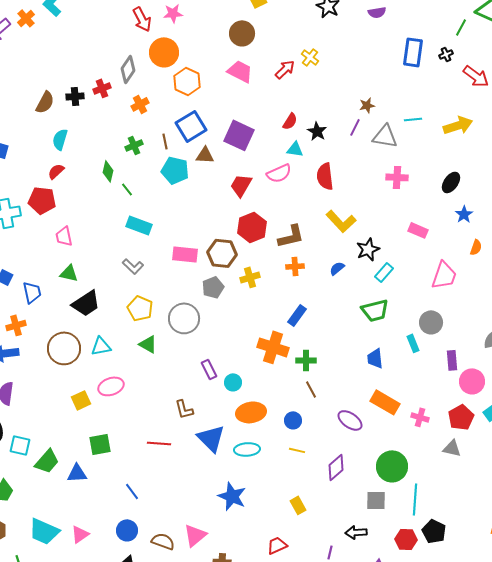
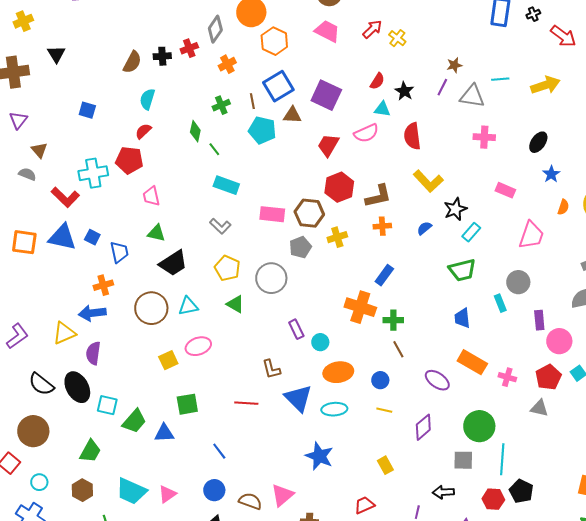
yellow cross: (310, 57) -> (397, 38), moved

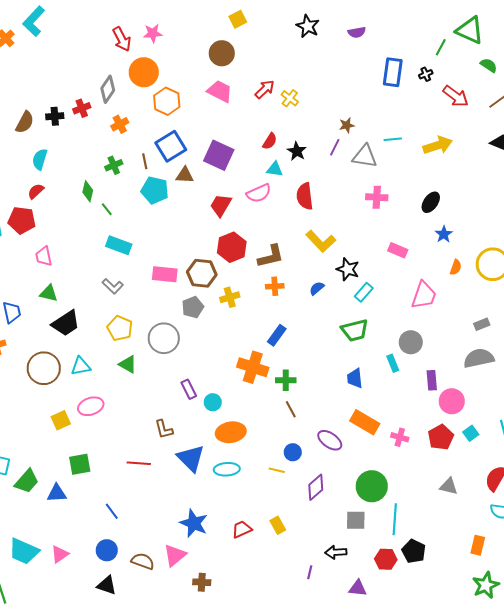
black star: (455, 209) -> (348, 269), turned -30
blue circle: (380, 380) -> (293, 452), moved
gray triangle: (539, 408) -> (449, 486), moved
blue star: (319, 456) -> (194, 523), moved
red trapezoid: (364, 505) -> (242, 529), moved

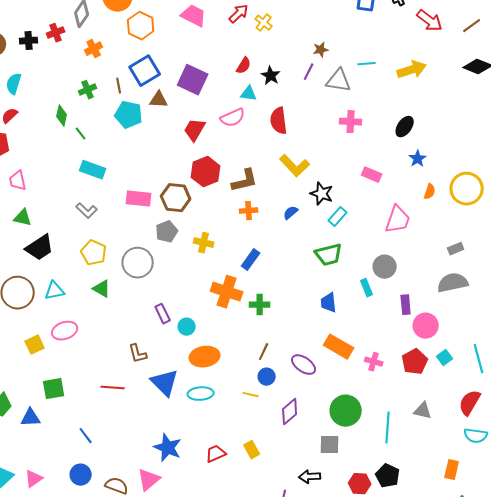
yellow cross: (230, 297) -> (204, 243), moved, turned 30
brown line: (291, 409) -> (264, 352), moved, turned 54
cyan line: (395, 519) -> (388, 428), moved

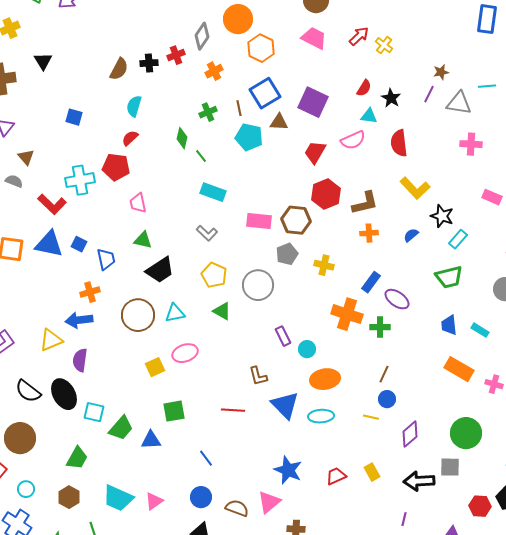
cyan rectangle: (367, 288) -> (480, 330), moved, turned -36
purple ellipse: (304, 365) -> (397, 299), moved
black arrow: (310, 477) -> (419, 481), moved, size x1.4

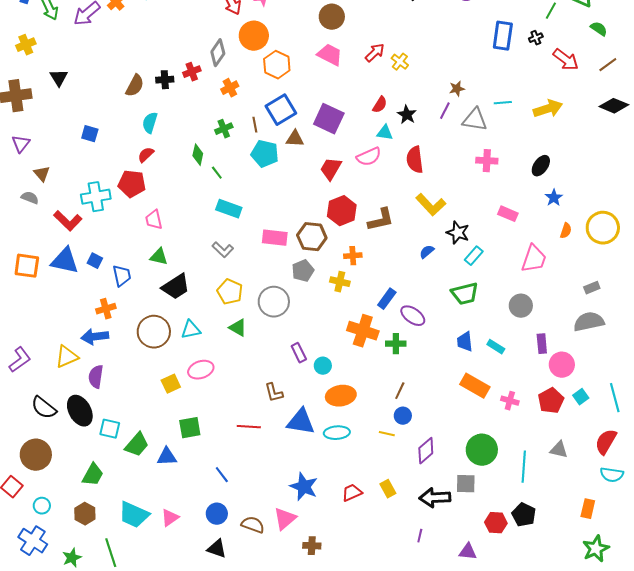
orange cross: (369, 233) -> (353, 256), moved
blue triangle: (285, 405) -> (301, 422), turned -36

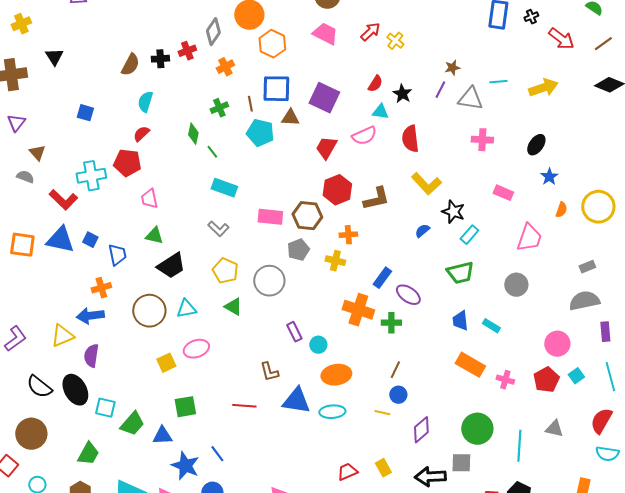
blue square: (281, 110) -> (276, 89), turned 32
purple rectangle: (542, 344) -> (605, 332), moved
blue star: (304, 487) -> (185, 466), moved

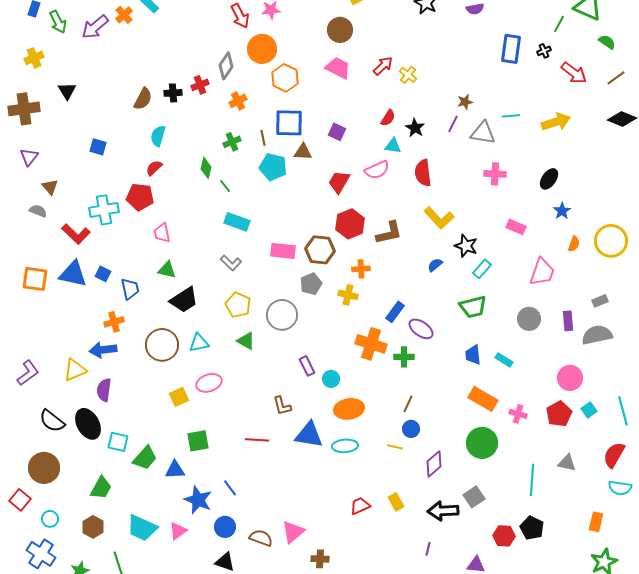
purple square: (324, 98) -> (337, 132), size x0.6
purple rectangle: (605, 332) -> (568, 321), moved
green circle: (477, 429) -> (482, 443), moved
gray square: (461, 463) -> (474, 497), turned -35

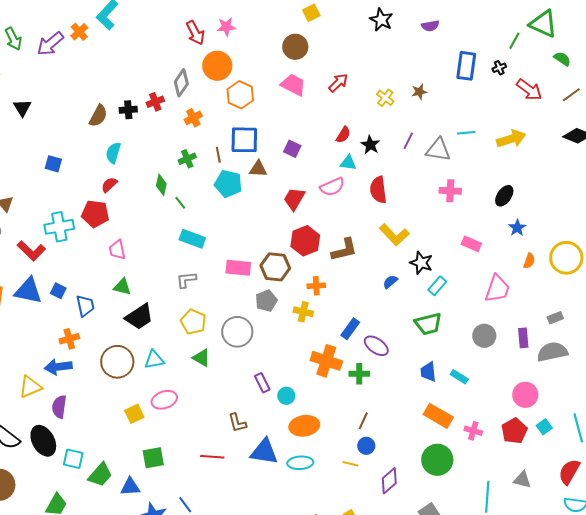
yellow cross: (408, 75) -> (385, 98), moved
brown star: (465, 102) -> (419, 92), moved
gray L-shape: (231, 263) -> (186, 280), turned 130

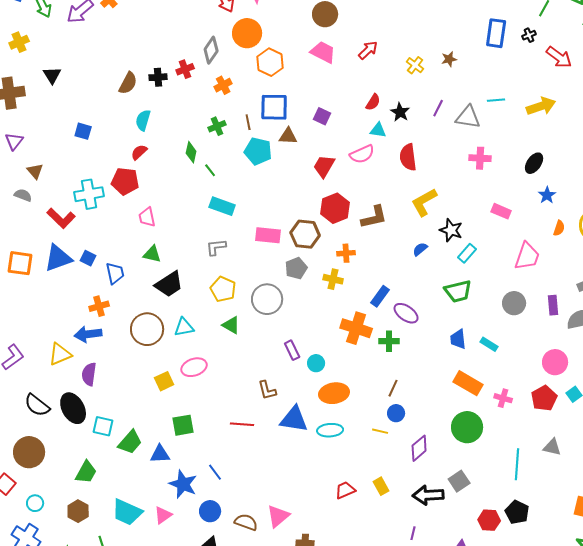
yellow L-shape: (394, 235) -> (424, 202), turned 104
blue triangle: (28, 291) -> (58, 258), turned -32

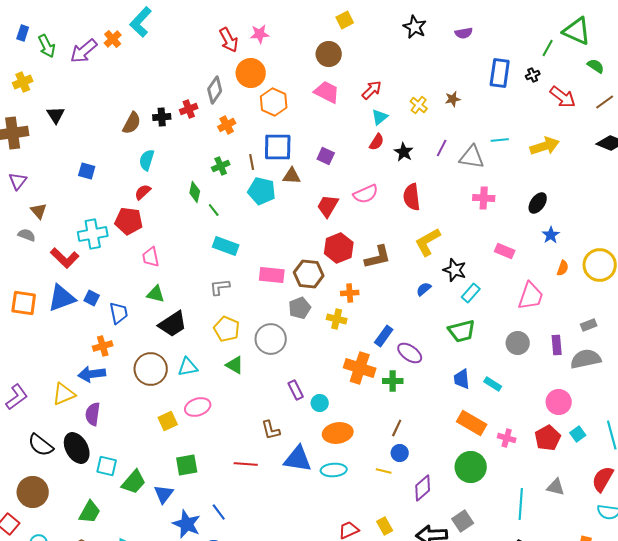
cyan triangle: (378, 130) -> (380, 117), moved, turned -48
blue triangle: (160, 454) -> (164, 494), turned -50

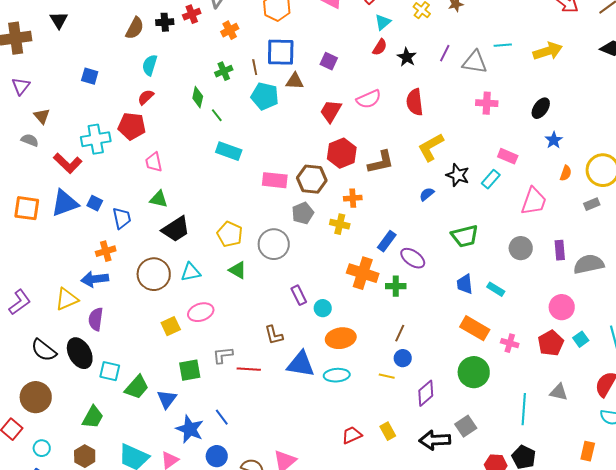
gray L-shape: (220, 287) -> (223, 355), moved
cyan rectangle: (471, 293) -> (491, 179), moved
gray rectangle: (589, 325) -> (592, 204), moved

